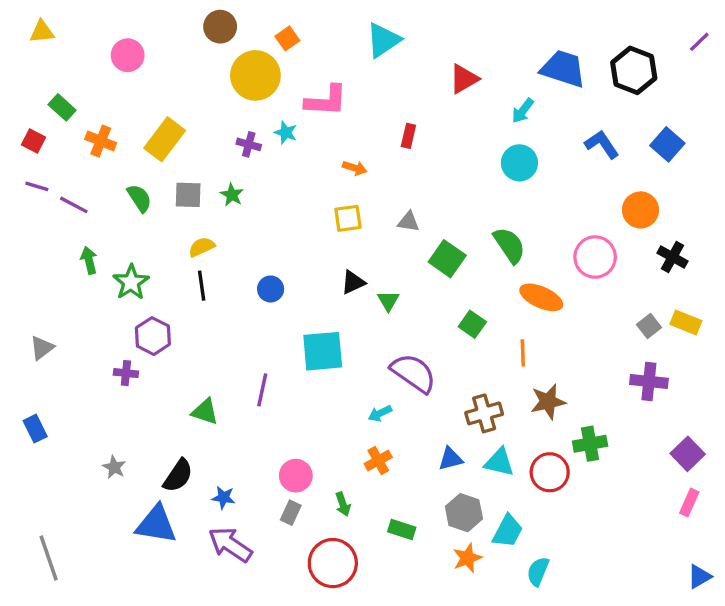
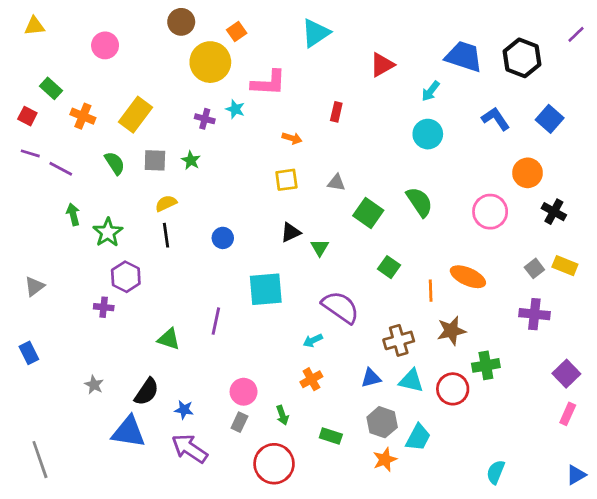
orange ellipse: (541, 297) -> (468, 277), moved
cyan semicircle: (538, 571) -> (496, 472), moved

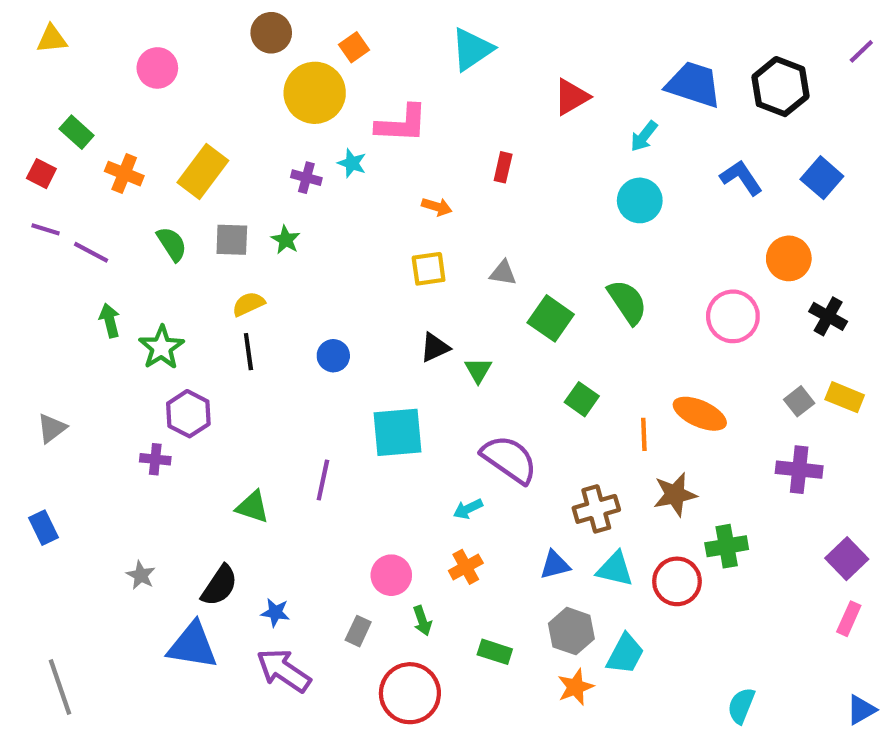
pink circle: (244, 392) -> (391, 575), moved

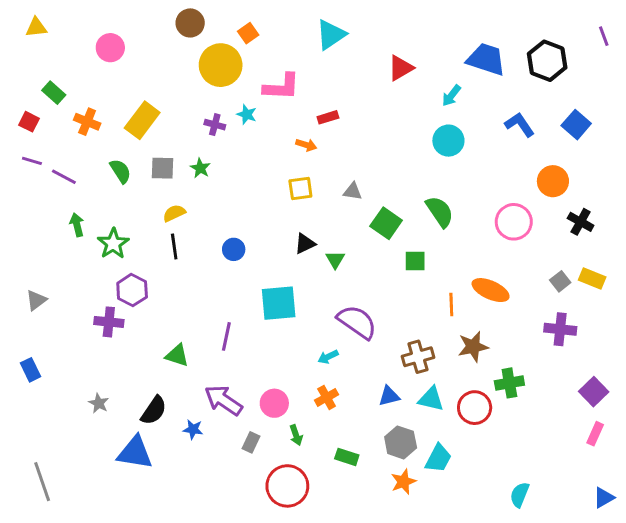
purple line: (861, 51) -> (604, 36), turned -66
red rectangle: (503, 167) -> (328, 117), moved, turned 60
green square: (582, 399) -> (415, 261), moved, turned -35
purple cross: (155, 459) -> (109, 322), size x1.4
purple arrow: (284, 670) -> (223, 400), moved

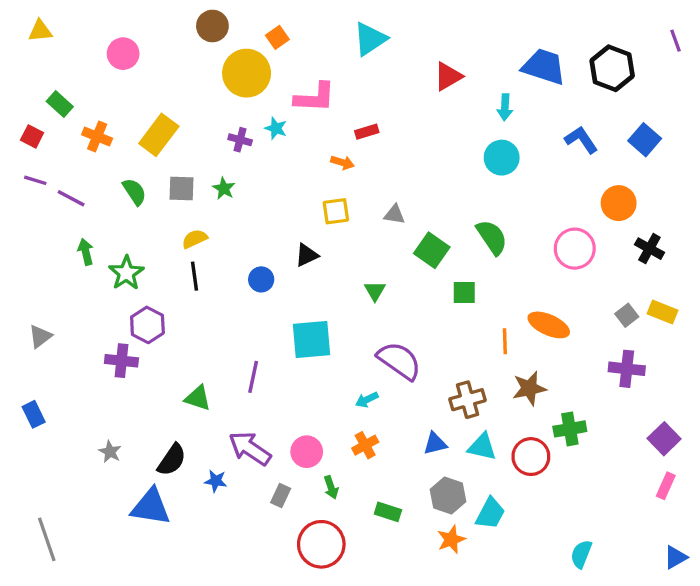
cyan arrow: (451, 96) -> (505, 107), turned -35
black triangle: (305, 244) -> (307, 255), moved

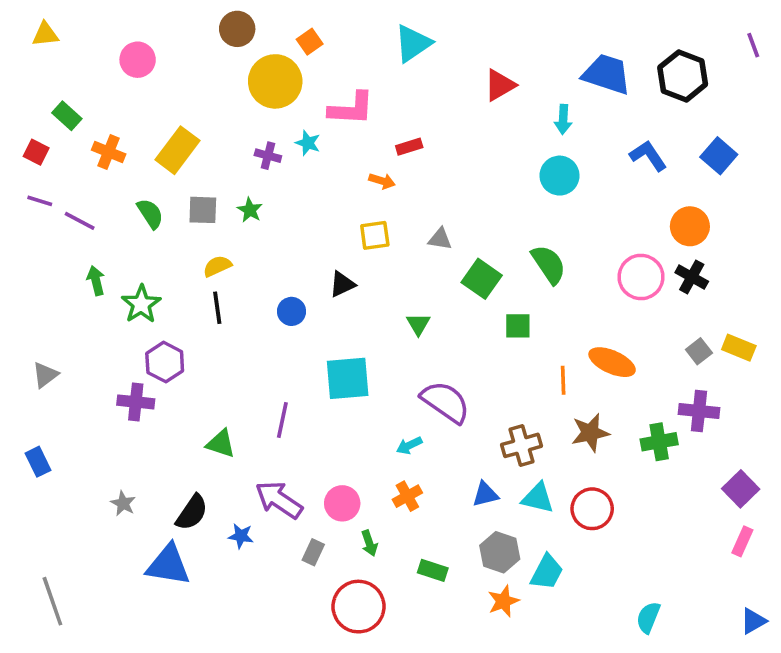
black cross: (649, 249) -> (692, 277), moved
green cross: (570, 429) -> (659, 442), moved

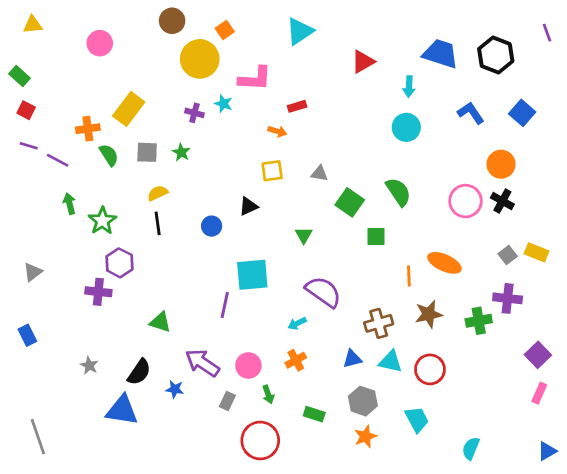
green rectangle: (67, 116) -> (19, 76), moved
orange cross: (109, 152) -> (88, 129), moved, turned -30
purple line: (282, 420) -> (225, 305), moved
cyan trapezoid: (547, 572) -> (417, 419), moved, turned -56

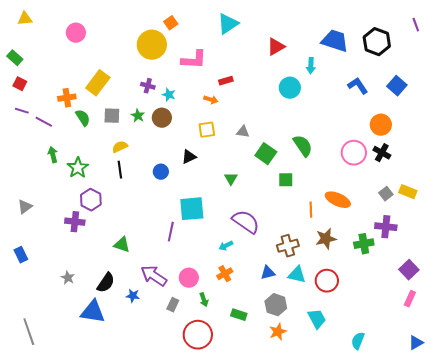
brown circle: (172, 21) -> (162, 118), moved
cyan star: (223, 104) -> (169, 95), moved
cyan circle: (406, 127) -> (290, 88), moved

